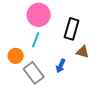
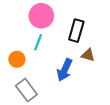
blue arrow: (61, 66) -> (65, 70), size x1.5
gray rectangle: (34, 73) -> (26, 90), moved

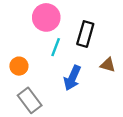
cyan line: (38, 42) -> (56, 47), moved
brown triangle: (88, 55) -> (108, 65), moved

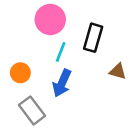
blue arrow: (72, 78) -> (62, 83), moved

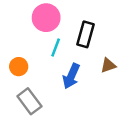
brown triangle: (118, 71) -> (108, 65), turned -35
blue arrow: (62, 83) -> (71, 76), moved

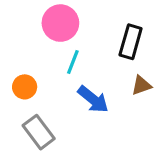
black rectangle: (86, 34) -> (131, 42), moved
blue arrow: (71, 76) -> (93, 99), turned -75

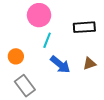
black rectangle: (131, 42) -> (84, 27), turned 70
brown triangle: (141, 85) -> (89, 63), moved

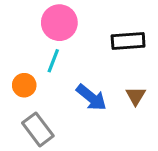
cyan line: (47, 40) -> (53, 61), moved
brown triangle: (89, 63) -> (136, 96), turned -40

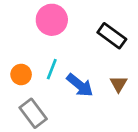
black rectangle: (128, 41) -> (112, 36), turned 40
cyan line: (53, 61) -> (52, 69), moved

